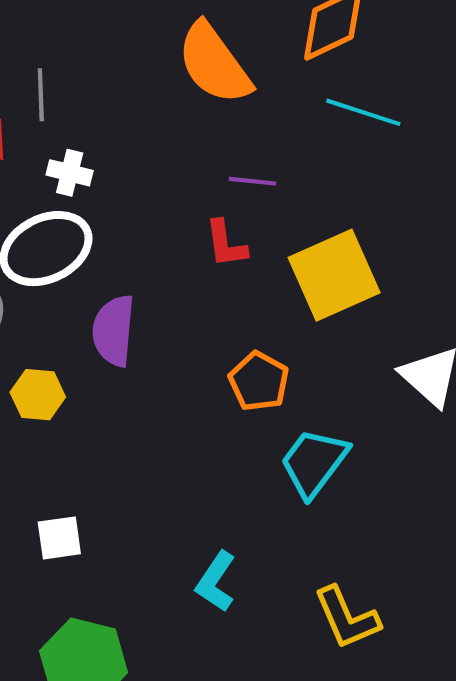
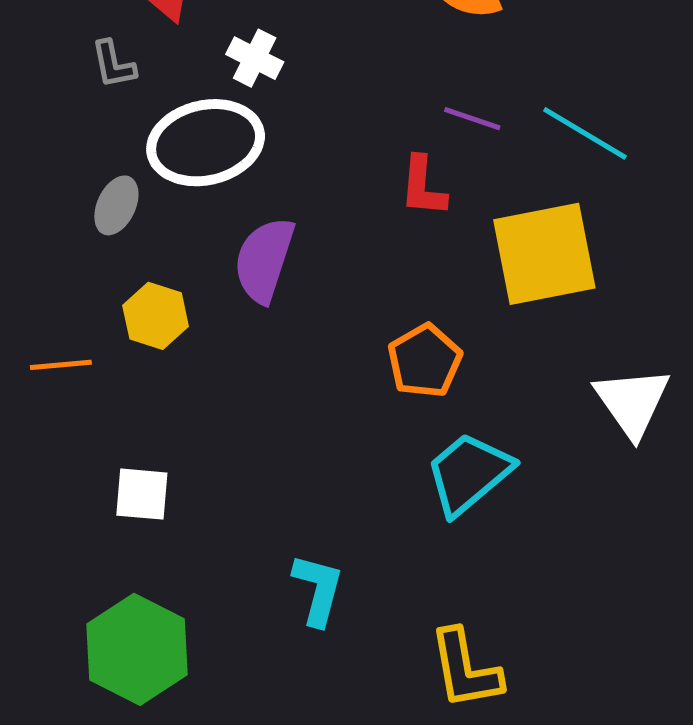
cyan line: (363, 112) -> (585, 133), moved
cyan L-shape: (216, 582) -> (318, 590), turned 148

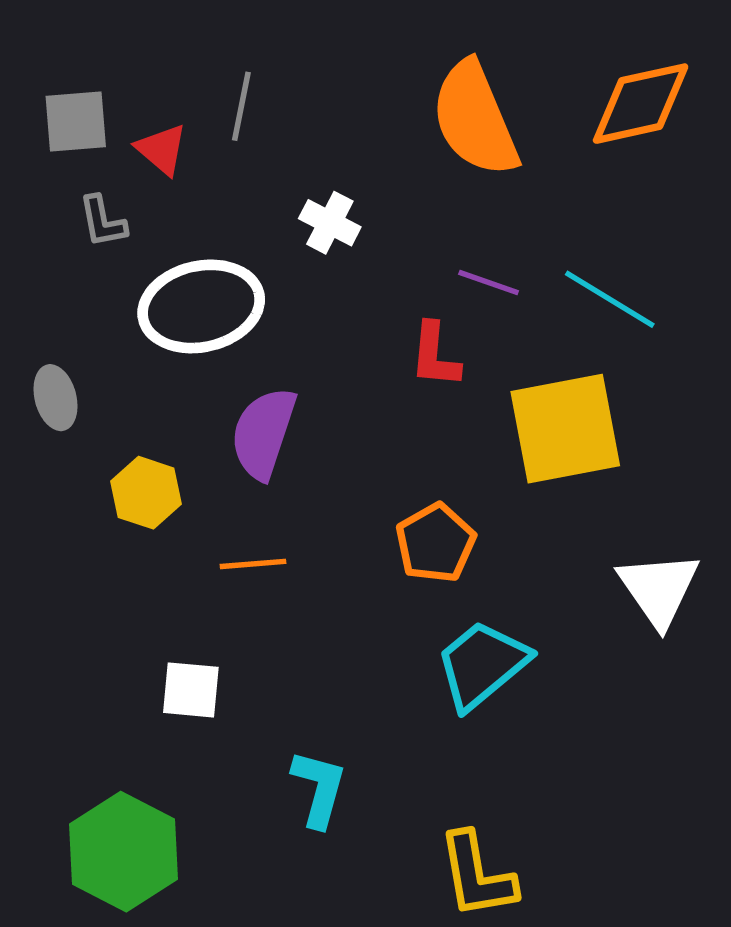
white cross: (255, 58) -> (330, 223), moved
gray ellipse: (116, 205) -> (56, 398), moved, turned -40
orange line: (61, 365) -> (253, 564), moved
white square: (142, 494) -> (191, 690), moved

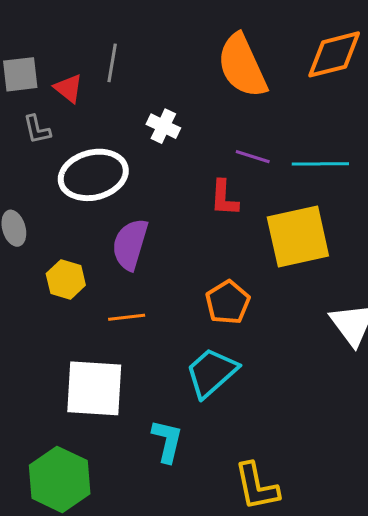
cyan line: (610, 299) -> (320, 164), turned -30
cyan trapezoid: (482, 665) -> (211, 373), moved
white square: (191, 690) -> (94, 388), size x1.8

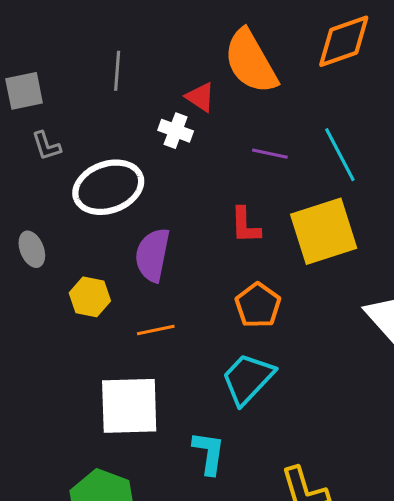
red triangle: (69, 88) -> (200, 97), moved
cyan line: (320, 164) -> (340, 155), turned 68
red L-shape: (224, 198) -> (245, 225), moved

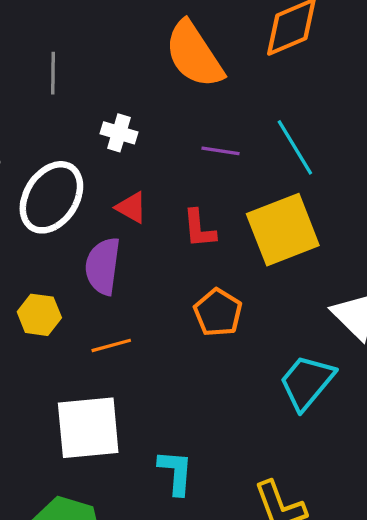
red triangle: (200, 97) -> (131, 207), moved
white ellipse: (108, 187) -> (51, 197), turned -34
cyan trapezoid: (248, 379) -> (307, 382), moved

